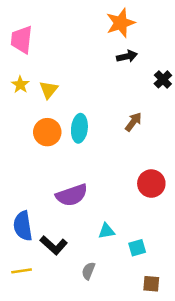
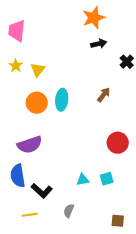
purple semicircle: (72, 195) -> (30, 145), moved
cyan square: (137, 248) -> (107, 179), moved
yellow line: (22, 271) -> (30, 215), moved

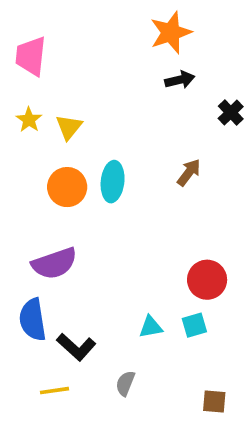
red circle: (118, 143) -> (207, 280), moved

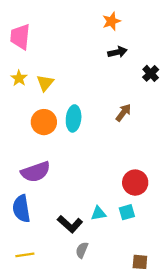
orange star: (171, 33) -> (111, 21), size x0.7
black L-shape: (76, 347) -> (70, 224), moved
yellow line: (54, 391) -> (25, 255), moved

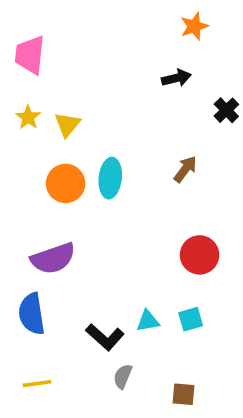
orange star: (111, 21) -> (194, 26), moved
red circle: (135, 183) -> (200, 255), moved
brown square: (140, 262) -> (183, 394), moved

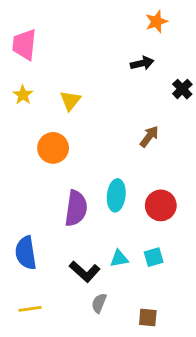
yellow triangle: (67, 125) -> (70, 101), moved
cyan ellipse: (110, 178) -> (116, 195), moved
purple semicircle: (53, 258) -> (76, 208), moved, turned -63

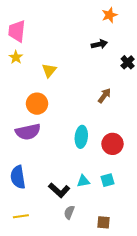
yellow star: (23, 95) -> (16, 57), moved
purple semicircle: (76, 208) -> (28, 132), moved, turned 70

